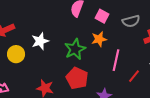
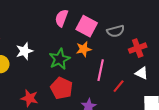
pink square: (102, 16) -> (87, 26), size x1.5

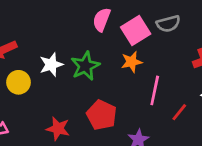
pink square: (87, 26) -> (136, 31), turned 30
gray semicircle: (116, 31) -> (168, 24), moved
green star: (60, 59) -> (85, 66), moved

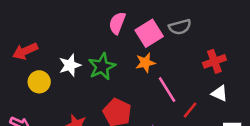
pink line: (155, 90) -> (167, 90), turned -44

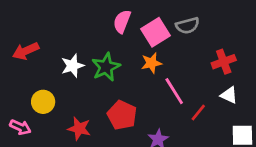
yellow circle: (39, 82) -> (43, 102), moved

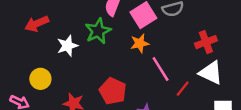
red arrow: (26, 51) -> (37, 24), moved
green star: (106, 67) -> (98, 31), moved
white triangle: (229, 95) -> (211, 73), size x1.5

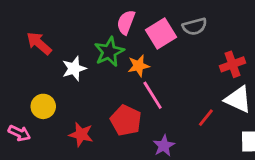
red arrow: (37, 24) -> (39, 43), turned 65
orange star: (140, 43) -> (139, 66), moved
pink line: (161, 69) -> (153, 95), moved

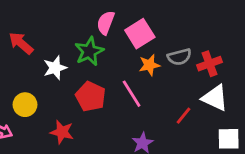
gray semicircle: (195, 26) -> (179, 57), moved
orange star: (139, 66) -> (149, 65), moved
red pentagon: (126, 120) -> (91, 96), moved

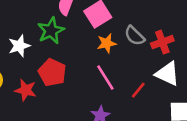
gray semicircle: (179, 57) -> (134, 36), turned 60
pink line: (132, 94) -> (105, 77), moved
red star: (62, 132) -> (26, 90), moved

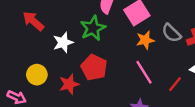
red star: (26, 90) -> (69, 84), turned -30

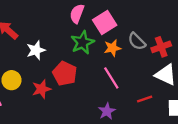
green star: (93, 28) -> (82, 42), moved
red line: (175, 84) -> (145, 99), moved, turned 32

